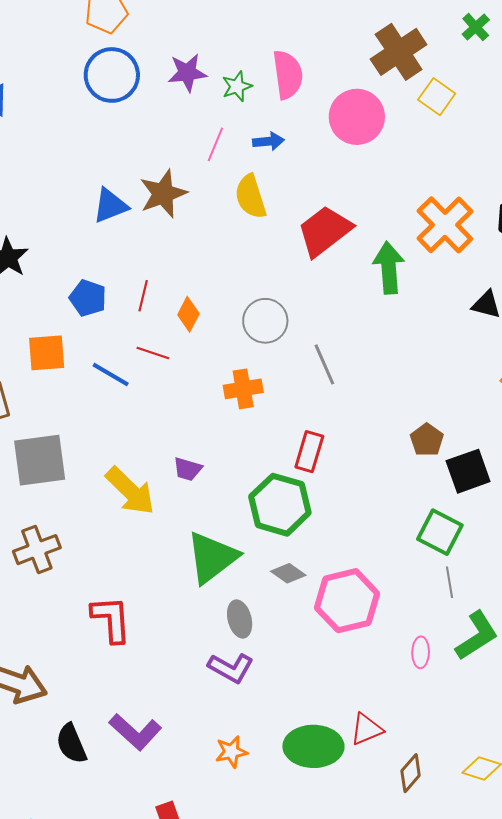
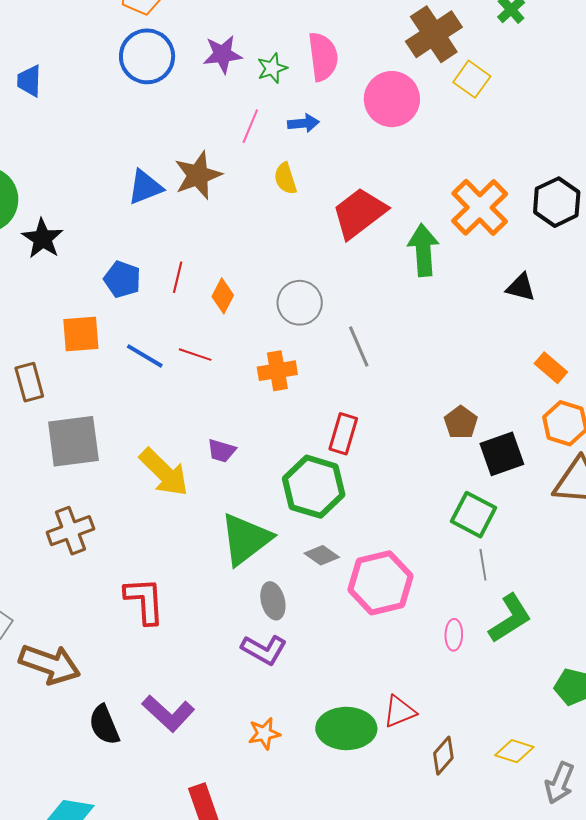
yellow semicircle: (251, 197) -> (285, 178), size x0.7
red line: (153, 353) -> (195, 355), moved

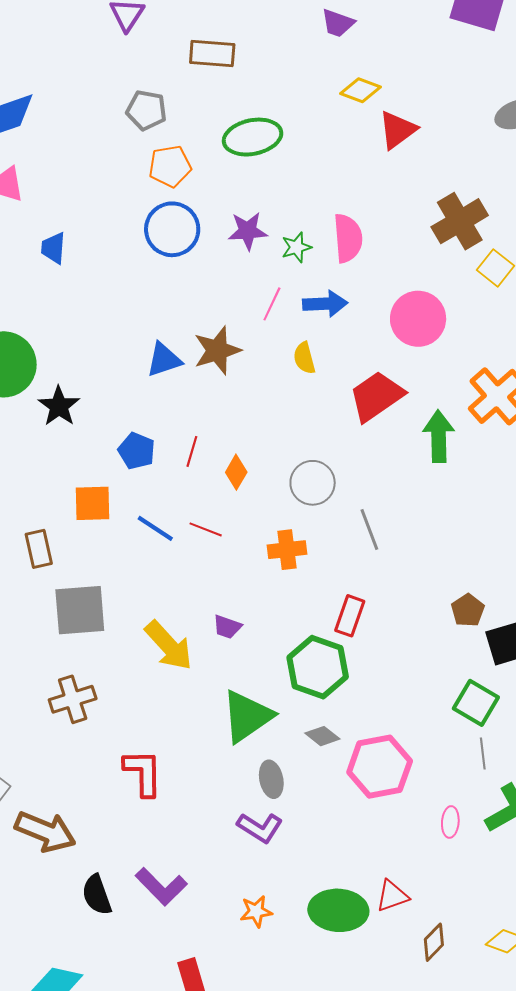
pink circle: (392, 99) -> (418, 319), moved
blue arrow: (303, 123) -> (325, 304), size x1.4

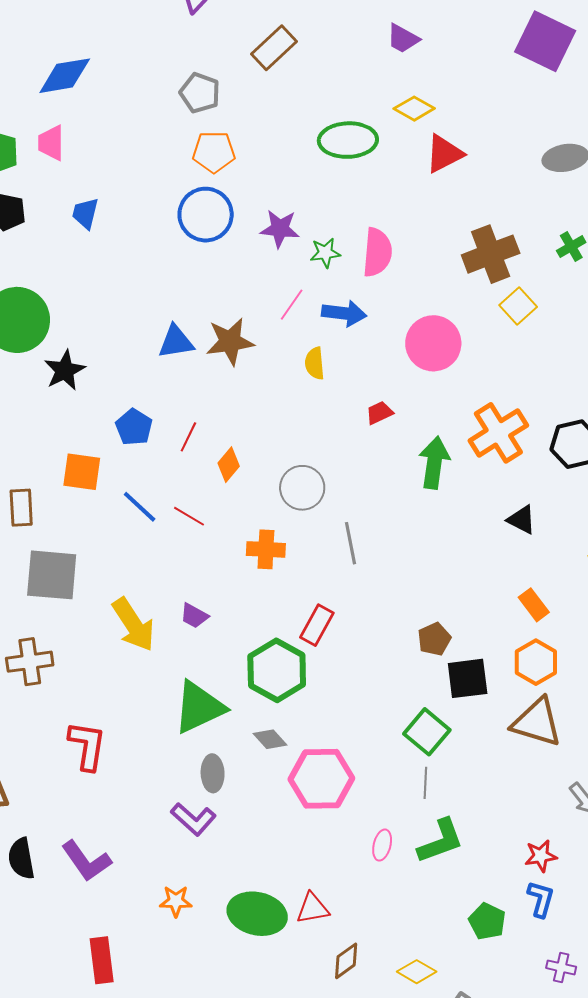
brown rectangle: (212, 54) -> (274, 48), turned -57
green ellipse: (253, 137) -> (348, 140), moved
red trapezoid: (376, 396) -> (379, 413), size x0.5

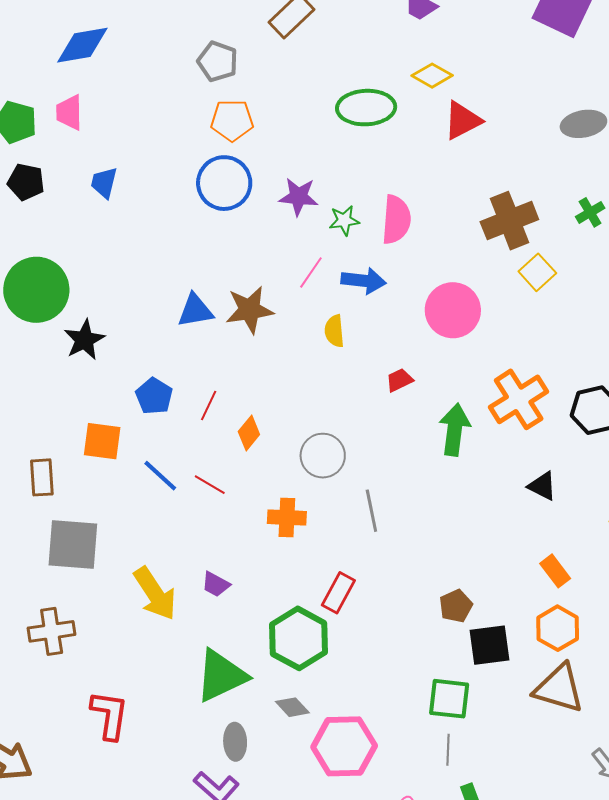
green square: (427, 732) -> (449, 699), turned -33

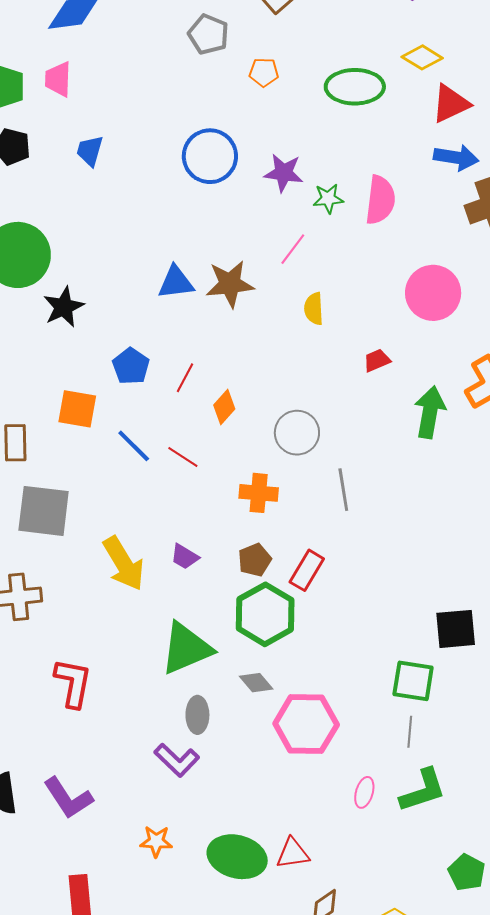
orange pentagon: (232, 120) -> (264, 72), moved, size x0.7
blue arrow: (363, 281) -> (456, 157), moved
brown pentagon: (456, 606) -> (255, 560), moved

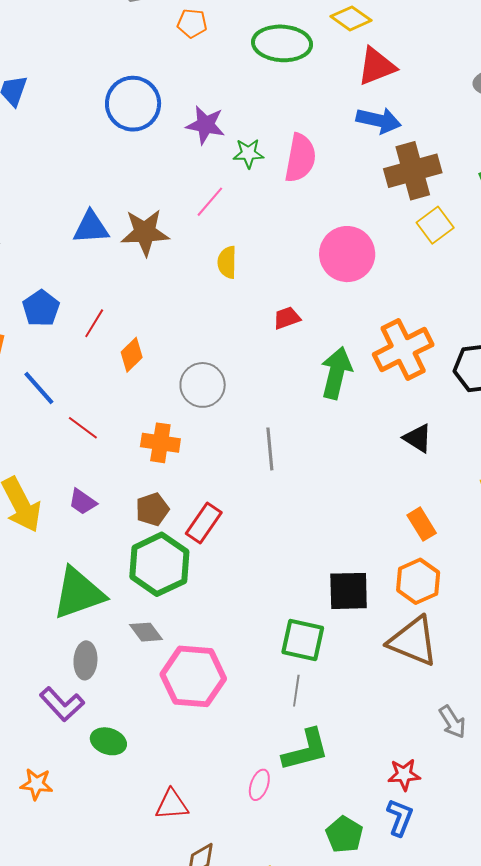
red line: (183, 457) -> (83, 428), moved
gray line: (343, 490) -> (270, 449), moved
pink ellipse: (364, 792) -> (259, 785), moved
green ellipse: (237, 857) -> (108, 741), moved, size x0.6

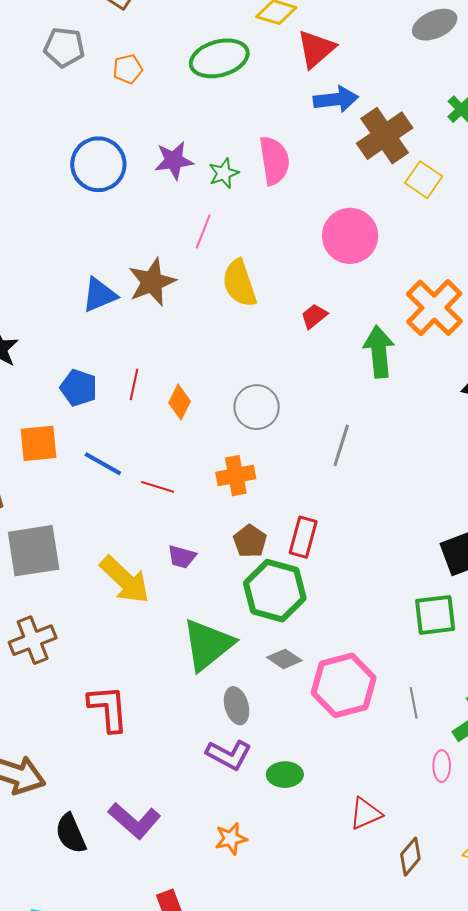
yellow semicircle: (227, 262) -> (239, 283), size x1.5
gray line: (270, 449) -> (341, 445), turned 42
gray line: (296, 691) -> (414, 703), moved

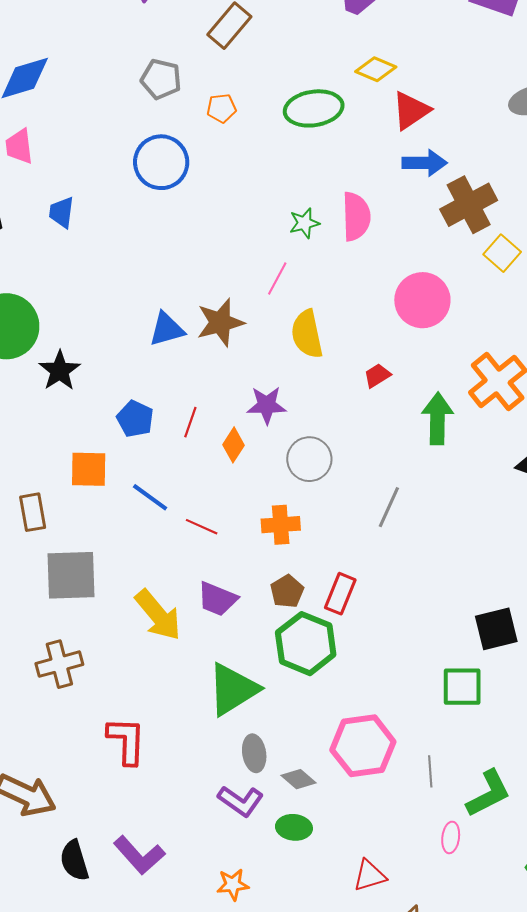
purple star: (174, 160) -> (267, 405), moved
blue circle: (98, 164) -> (161, 162), moved
purple trapezoid: (182, 557) -> (217, 599), size x1.4
gray diamond: (284, 659) -> (299, 779), moved

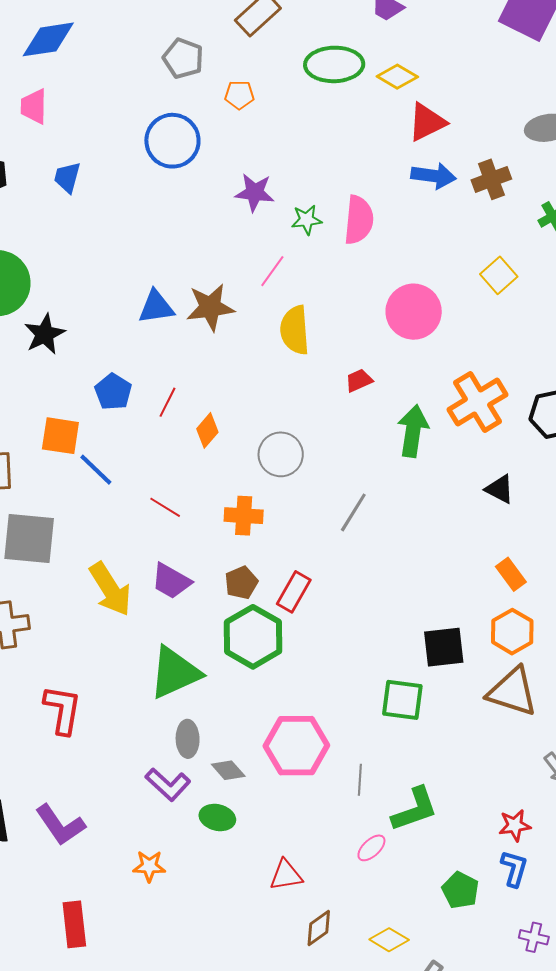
green ellipse: (314, 108) -> (334, 64), moved
brown cross: (469, 205) -> (491, 179), moved, size x0.7
purple star: (267, 405) -> (255, 192), moved
blue line: (150, 497) -> (96, 470), moved
pink ellipse: (451, 837) -> (371, 848), turned 32

